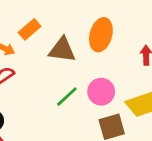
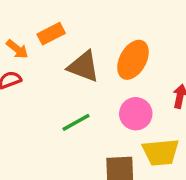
pink circle: (101, 92) -> (136, 114), moved

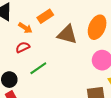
green line: (76, 122) -> (38, 68), moved

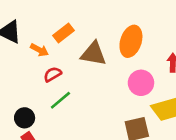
red semicircle: (23, 47) -> (52, 74), moved

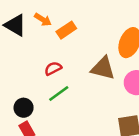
orange arrow: (39, 50) -> (43, 20), moved
brown triangle: (93, 54) -> (103, 68), moved

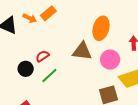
orange rectangle: (66, 30) -> (48, 13), moved
black circle: (24, 108) -> (26, 69), moved

